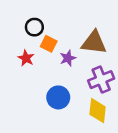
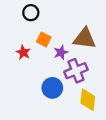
black circle: (34, 27) -> (31, 13), moved
purple cross: (101, 80) -> (76, 71), moved

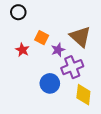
black circle: (31, 13) -> (18, 12), moved
brown triangle: (85, 38) -> (80, 37), turned 35

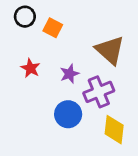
orange square: (42, 38) -> (53, 28), moved
purple star: (58, 50) -> (69, 74), moved

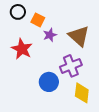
red star: (30, 68) -> (22, 49), size x1.5
purple star: (69, 74) -> (50, 35), moved

